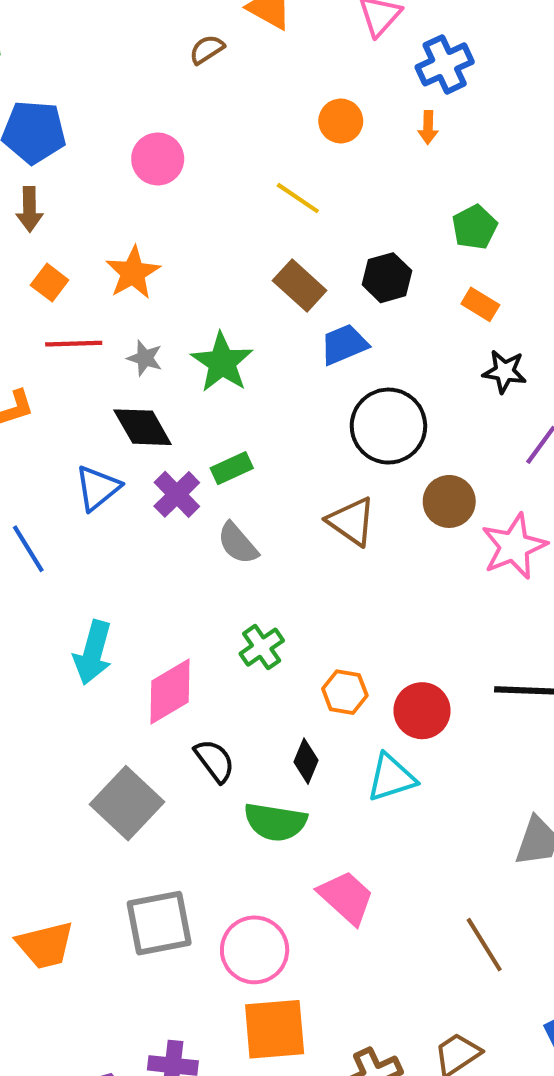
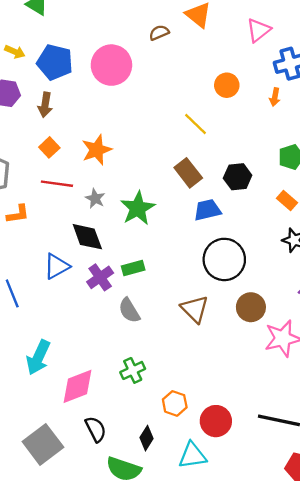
pink circle: (158, 159) -> (111, 65), moved, size x1.4

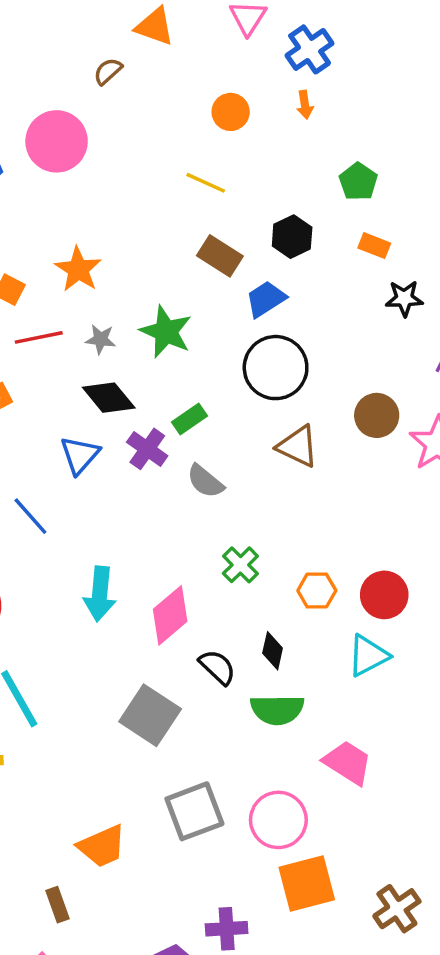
black circle: (224, 259) -> (276, 368), moved
black diamond: (147, 438) -> (273, 651), moved

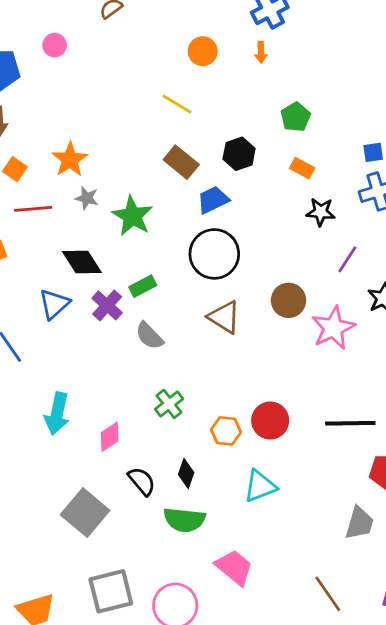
pink circle: (57, 141) -> (55, 45), moved, size x0.5
gray star: (101, 339) -> (87, 198), moved
red circle: (384, 595) -> (270, 421), moved
pink diamond: (170, 615) -> (110, 437), size x0.7

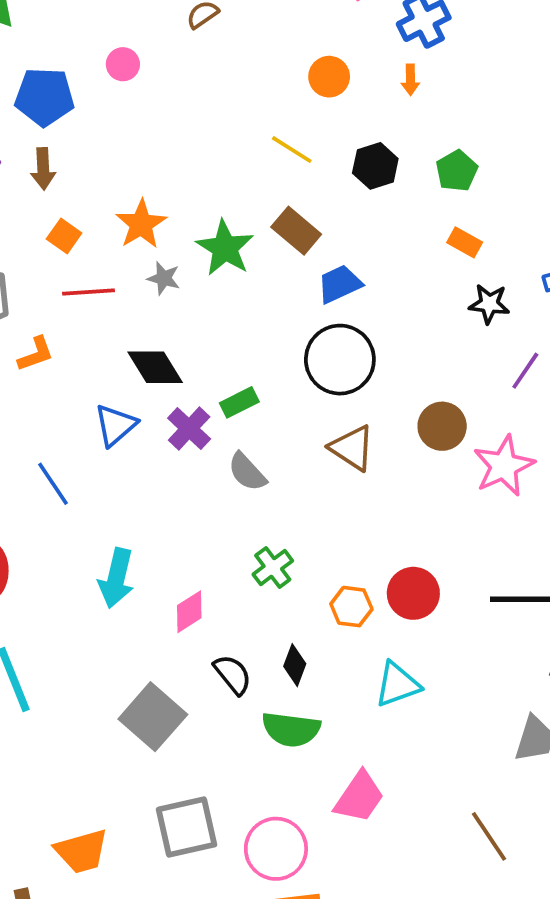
black hexagon: (239, 154) -> (375, 166), moved
green star: (132, 216) -> (225, 248), moved
pink trapezoid: (234, 567) -> (359, 797), turned 84

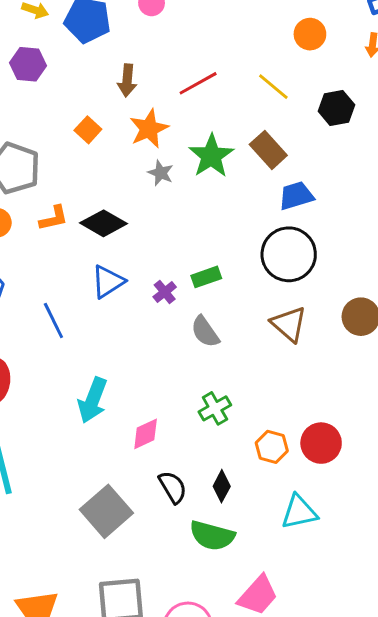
brown arrow: (43, 169) -> (127, 80), moved
red line: (88, 292) -> (198, 83), moved, turned -33
black diamond: (155, 367) -> (104, 223), moved, turned -36
purple cross: (189, 428) -> (165, 292), size x0.7

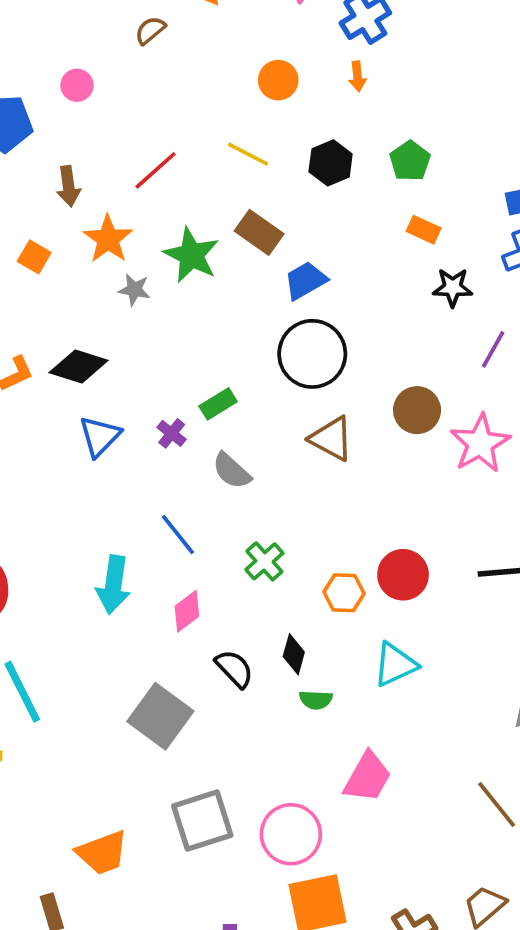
blue line: (53, 320) -> (178, 535), moved
green semicircle: (212, 536) -> (316, 700), moved, size x0.6

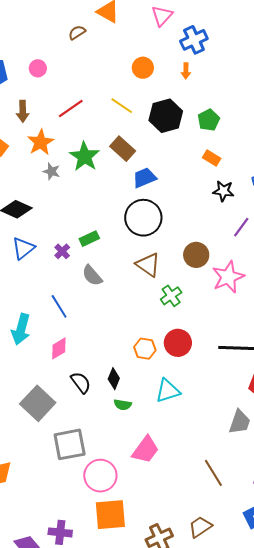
pink circle: (77, 85) -> (38, 68), moved
black hexagon: (331, 163) -> (166, 116), size x1.4
green cross: (264, 561) -> (171, 296), moved
gray square: (202, 821) -> (70, 444), moved

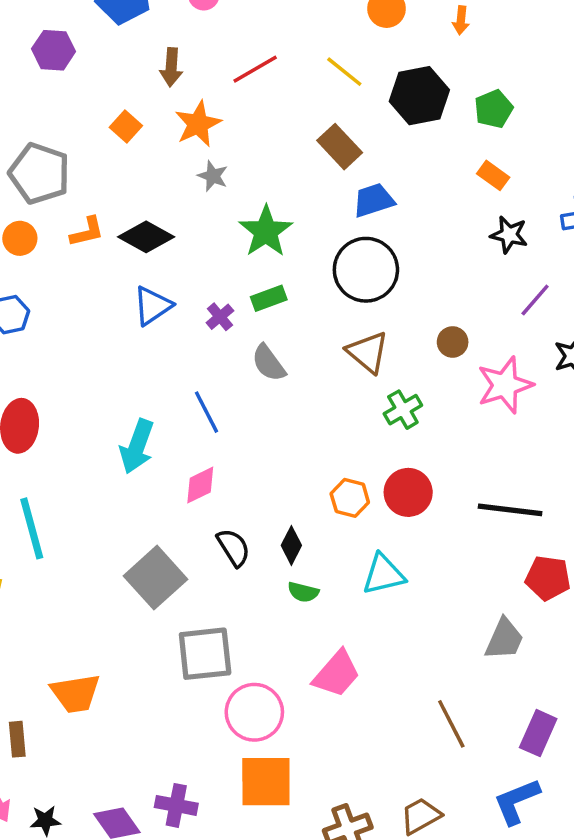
green star: (85, 157) -> (266, 231), moved
brown circle: (196, 255) -> (453, 342), size x0.7

